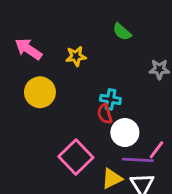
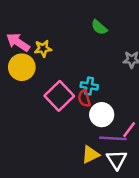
yellow star: (76, 56) -> (43, 49), moved
yellow circle: (40, 92) -> (22, 67), moved
pink square: (76, 157) -> (59, 96), moved

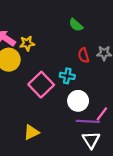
red semicircle: (84, 98) -> (83, 55), moved
yellow triangle: (90, 155) -> (31, 132), moved

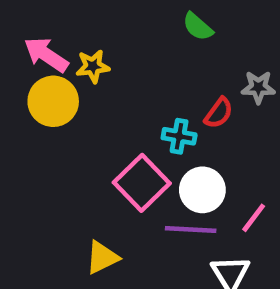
red semicircle: (83, 55) -> (219, 113), moved, turned -128
pink square: (41, 85) -> (142, 183), moved
purple line: (88, 121) -> (191, 229), moved

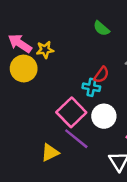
red semicircle: (219, 113) -> (101, 75), moved
purple line: (191, 229) -> (76, 139), moved, turned 36

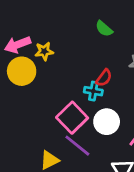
pink arrow: (20, 43) -> (18, 45), turned -55

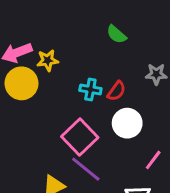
cyan cross: (93, 91) -> (90, 89), moved
white circle: (107, 122) -> (127, 123), moved

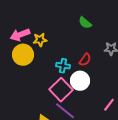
cyan cross: (90, 89) -> (63, 66), moved
white circle: (127, 123) -> (80, 81), moved

